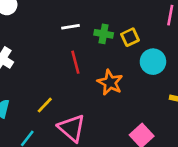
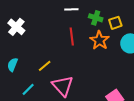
orange star: (110, 82) -> (99, 40), moved

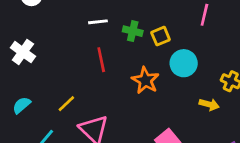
orange star: (99, 40) -> (145, 80), moved
cyan semicircle: (13, 65) -> (22, 105), turned 32

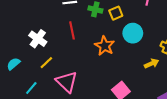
white cross: (23, 52) -> (38, 39), moved
yellow arrow: (209, 104) -> (152, 64), turned -40

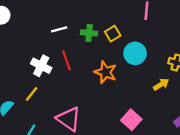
white cross: (38, 39) -> (41, 66), moved
yellow line: (46, 63) -> (32, 94), moved

